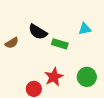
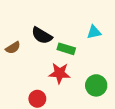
red star: (54, 77) -> (60, 73), moved, turned 30

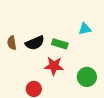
black semicircle: (42, 35) -> (35, 43), moved, turned -54
brown semicircle: (13, 48) -> (12, 43), turned 112

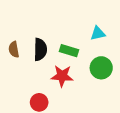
black semicircle: (35, 43) -> (40, 49), turned -66
green circle: (87, 77) -> (101, 68), moved

